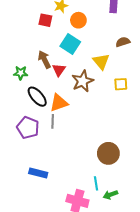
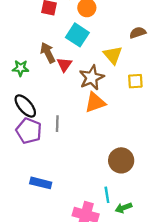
black ellipse: (37, 97) -> (25, 106), moved
orange triangle: (59, 103) -> (95, 102), moved

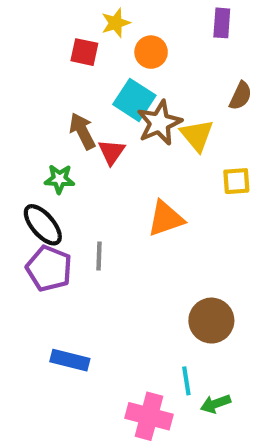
brown semicircle: (138, 33) -> (241, 96), turned 133
green star: (21, 68) -> (59, 179), moved
brown star: (92, 78) -> (159, 123), moved

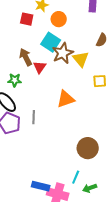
blue rectangle: (70, 360) -> (41, 186), moved
cyan line: (186, 381) -> (76, 177), turned 32

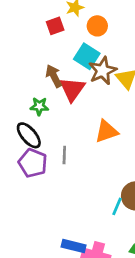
red square: (27, 19) -> (55, 26), turned -32
red triangle: (40, 67) -> (72, 89), size x1.5
cyan line: (76, 177) -> (117, 206), moved

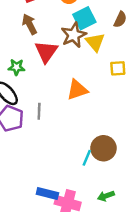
cyan square: (87, 56) -> (84, 18), moved, turned 30
brown arrow: (54, 76) -> (30, 24), moved

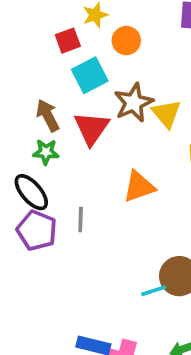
cyan square: (84, 18) -> (90, 75), moved
brown arrow: (30, 24) -> (48, 115), moved
cyan line: (87, 158) -> (154, 291), turned 49

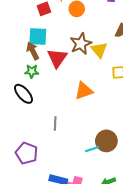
cyan square: (90, 75) -> (38, 37), moved, turned 30
gray line: (81, 219) -> (55, 124), moved
purple pentagon: (37, 230) -> (27, 153), moved

